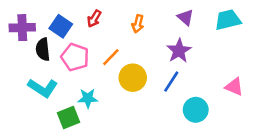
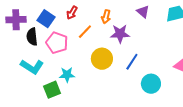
purple star: (179, 51) -> (120, 34), moved, turned 30
orange line: (111, 57) -> (85, 32), moved

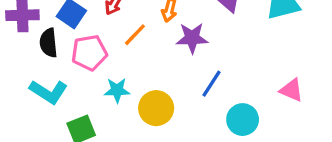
pink pentagon: (57, 43) -> (89, 53), turned -30
yellow circle: (102, 59) -> (156, 108), moved
cyan star: (67, 75) -> (117, 90), moved

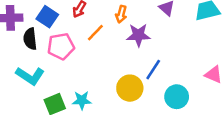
cyan star: (117, 90) -> (82, 100), moved
yellow circle: (156, 108) -> (130, 88), moved

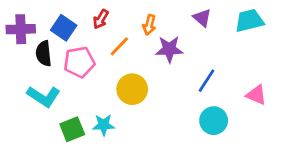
blue line: (153, 70) -> (206, 81), moved
yellow circle: (130, 88) -> (132, 89), moved

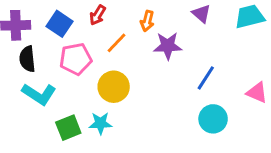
black semicircle: (44, 53) -> (27, 59), moved
yellow circle: (132, 89) -> (114, 87), moved

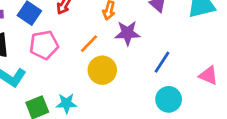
orange line: (117, 43) -> (89, 44), moved
yellow circle: (114, 87) -> (102, 70), moved

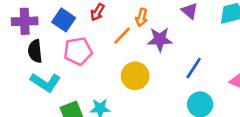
orange line: (89, 44) -> (122, 36), moved

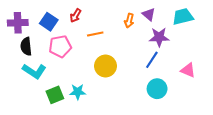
orange arrow: (142, 17) -> (129, 21), moved
orange line: (122, 36) -> (95, 34), turned 35
purple star: (160, 39) -> (159, 37), moved

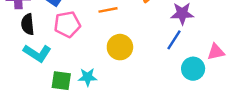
pink triangle: (188, 70) -> (216, 52), turned -35
cyan circle: (157, 89) -> (193, 69), moved
green square: (55, 95) -> (61, 81), turned 30

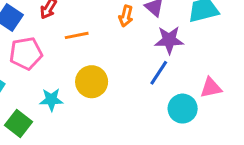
cyan star: (88, 77) -> (51, 100), moved
green square: (61, 81) -> (19, 123), turned 30

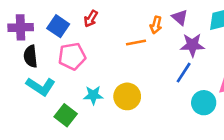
orange line: (77, 35) -> (136, 42), moved
yellow circle: (92, 82) -> (127, 96), moved

